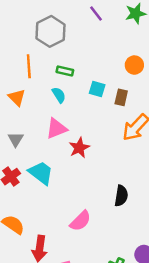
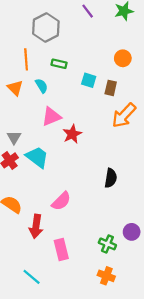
cyan semicircle: (59, 95) -> (41, 86), moved
gray triangle: (16, 139) -> (14, 137), moved
pink semicircle: (80, 221) -> (61, 201), moved

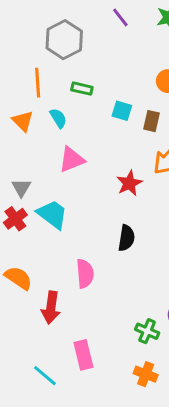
red star: (72, 134) -> (129, 183), moved
black semicircle: (111, 178) -> (126, 238), moved
pink semicircle: (61, 201) -> (85, 273), turned -50
pink rectangle: (61, 249) -> (83, 355), moved

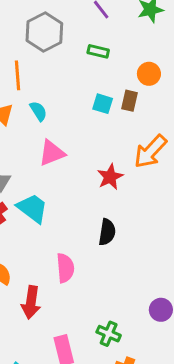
green rectangle: (82, 89) -> (98, 51), moved
brown rectangle: (152, 121) -> (130, 101), moved
green cross: (147, 331) -> (109, 334), moved

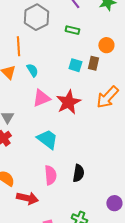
red star: (110, 177) -> (68, 102), moved, size x1.4
cyan trapezoid: (32, 208) -> (47, 139), moved
black semicircle: (107, 232) -> (78, 173), moved
red arrow: (31, 302) -> (27, 198), turned -85

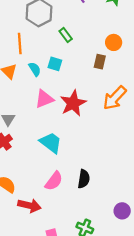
green rectangle: (72, 30) -> (66, 35), moved, turned 40
cyan square: (75, 65) -> (55, 64), moved
pink semicircle: (50, 175) -> (54, 181), turned 42

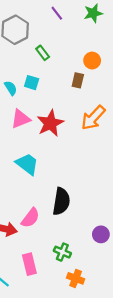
black semicircle: (84, 179) -> (61, 201), size x1.4
pink semicircle: (54, 181) -> (30, 218), moved

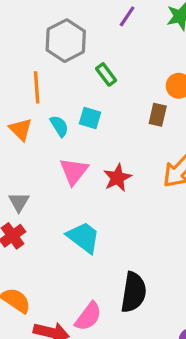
purple line: (57, 13) -> (127, 16), turned 72
pink triangle: (21, 119) -> (74, 171), turned -30
red star: (50, 123) -> (117, 178), size x0.7

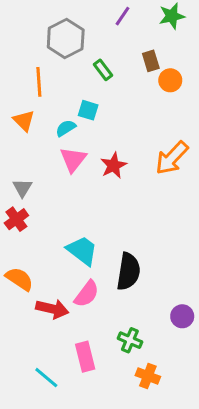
brown rectangle: (158, 115) -> (151, 61), moved, turned -30
cyan semicircle: (59, 126) -> (66, 128), moved, turned -90
cyan trapezoid: (83, 237) -> (82, 251), moved

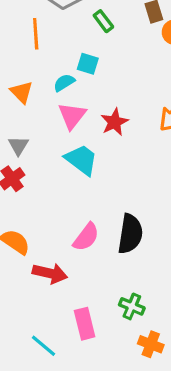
orange triangle: (24, 121) -> (22, 92), moved
cyan trapezoid: (82, 251) -> (81, 160), moved
pink semicircle: (87, 294) -> (86, 237), moved

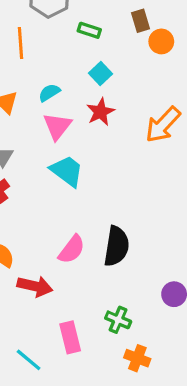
green rectangle: (103, 21) -> (89, 30), turned -35
cyan square: (88, 64) -> (100, 73), moved, turned 30
red star: (114, 122) -> (100, 112), moved

